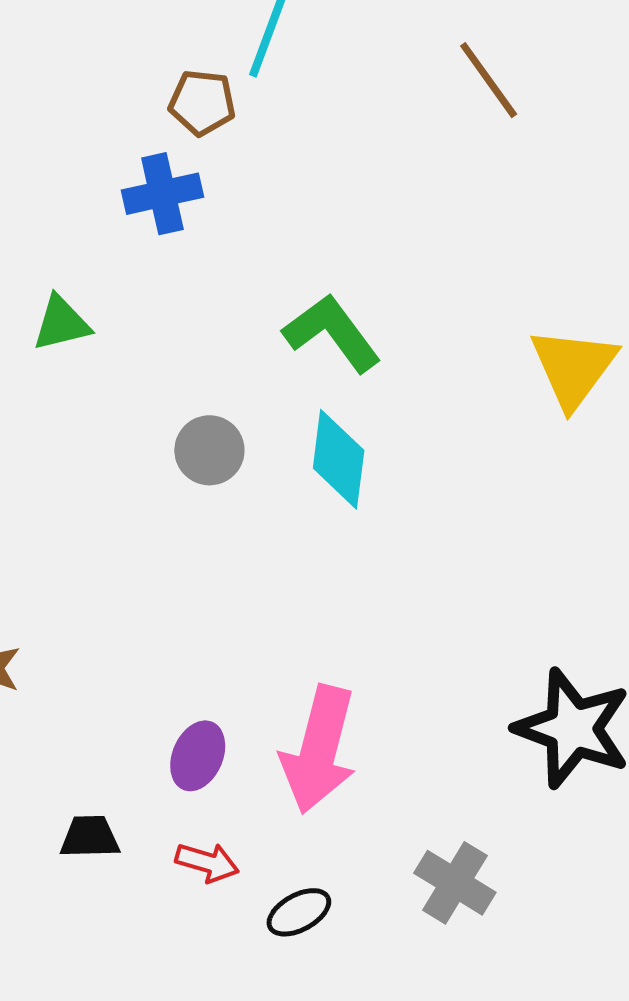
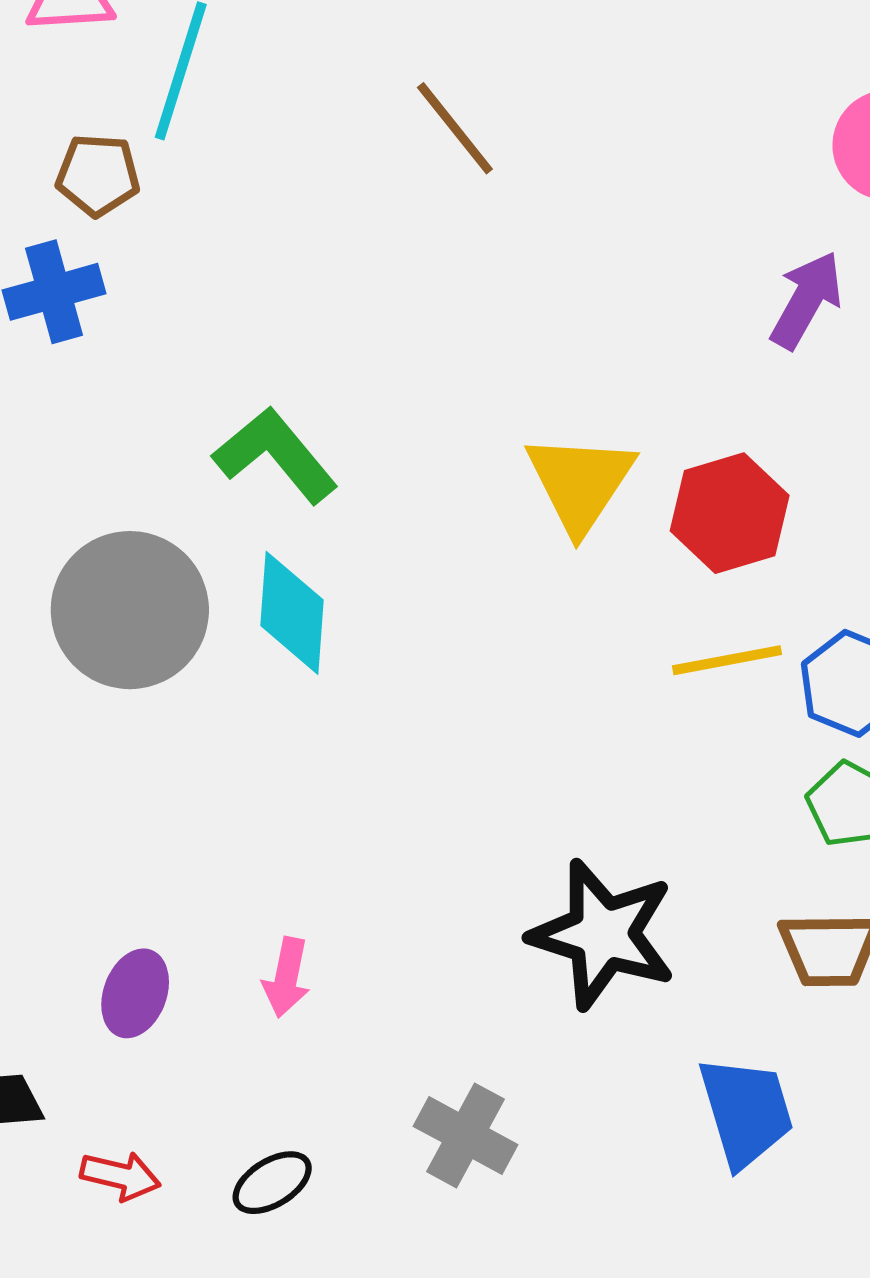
gray circle: (209, 450) -> (130, 610), size x1.8
pink arrow: (319, 749) -> (286, 977), size x0.5
red arrow: (207, 862) -> (120, 1176), moved

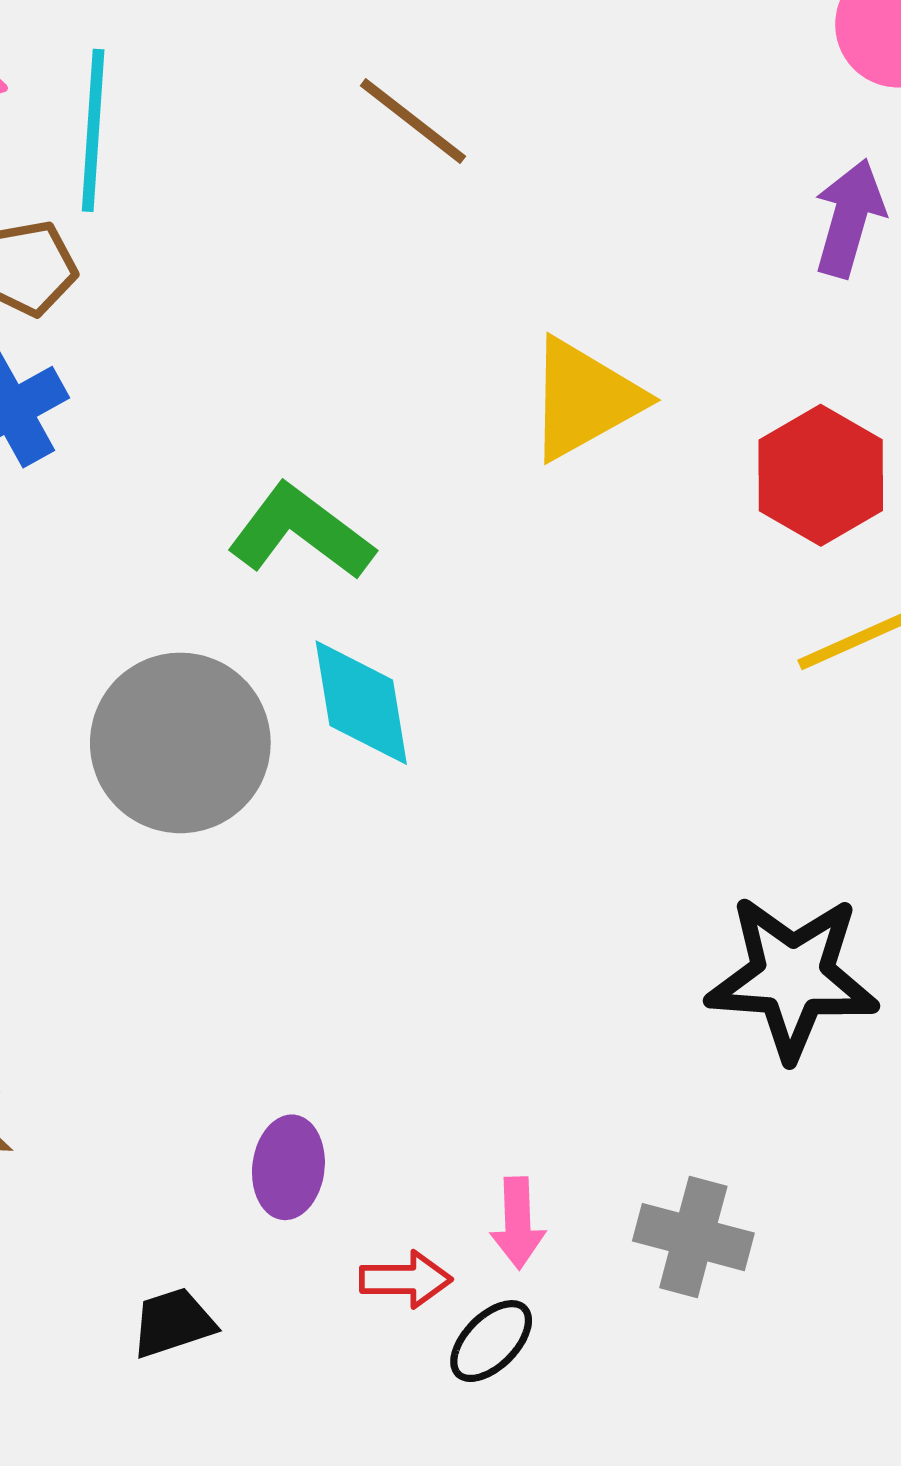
yellow triangle: (580, 483) -> (584, 399), moved, turned 41
pink arrow: (286, 977) -> (518, 1223), moved
red arrow: (120, 1176) -> (406, 1279), moved

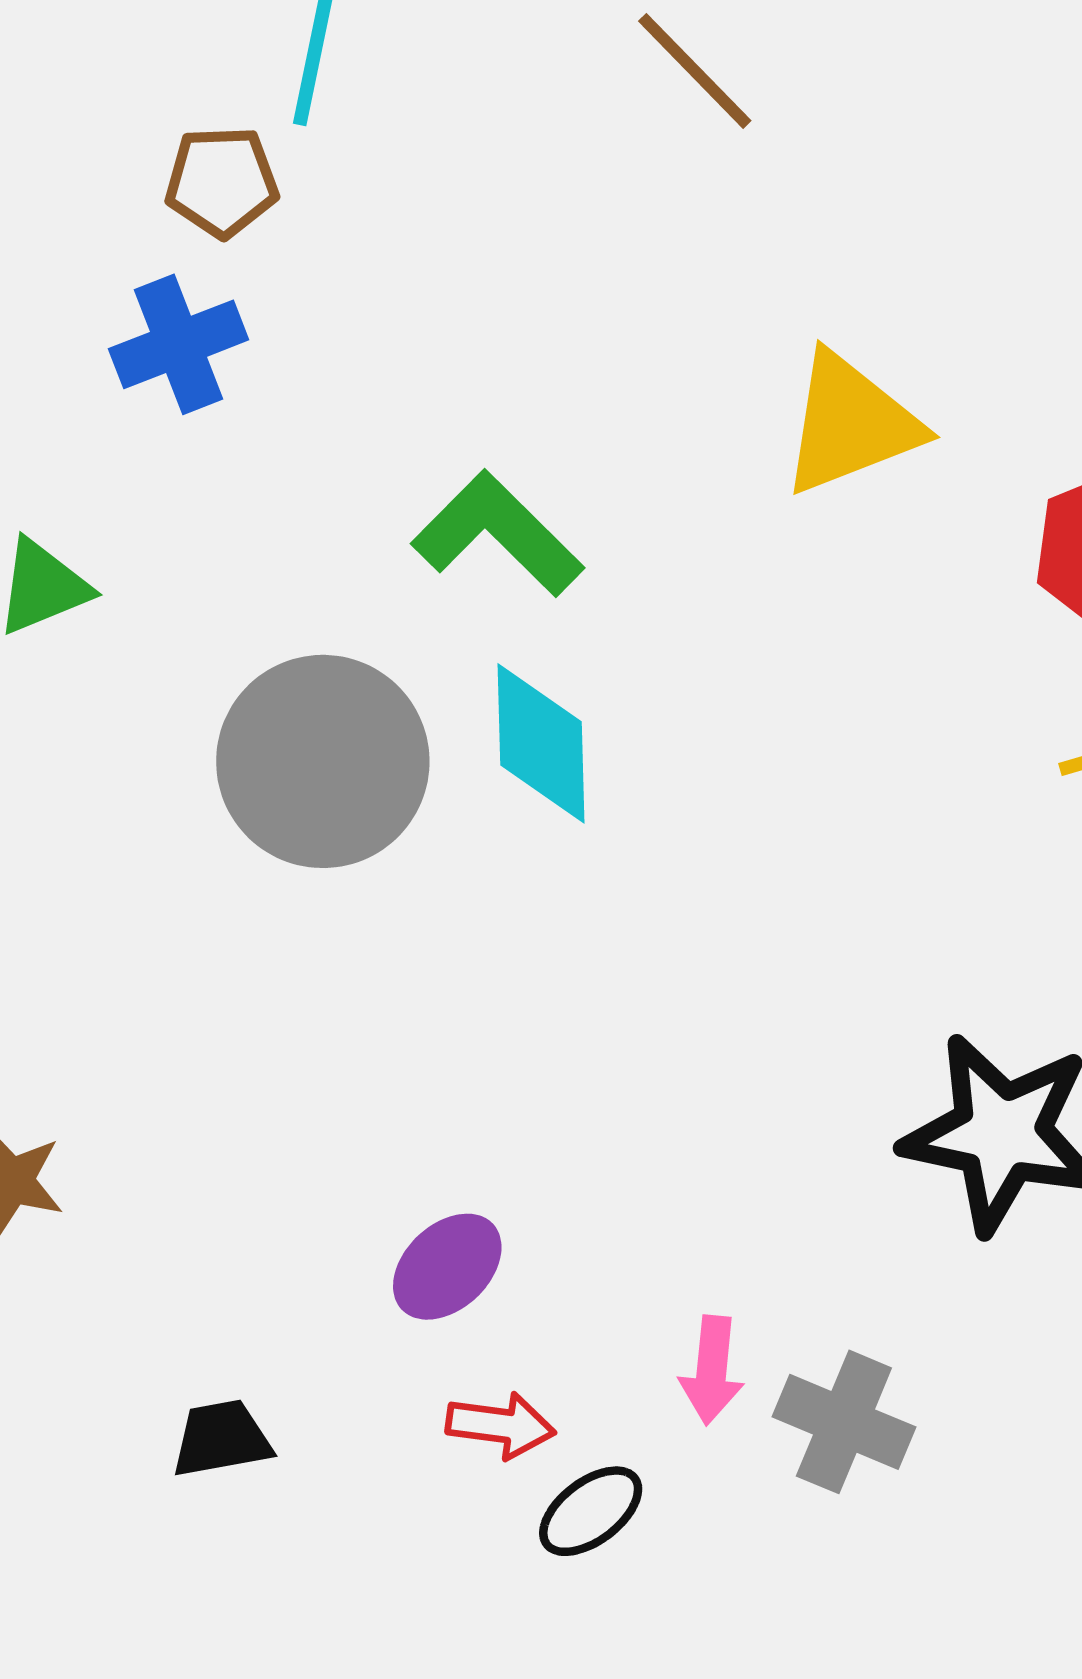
purple ellipse: (288, 1167) -> (447, 1267), moved, turned 32
pink arrow: (518, 1223) -> (712, 1370), moved

